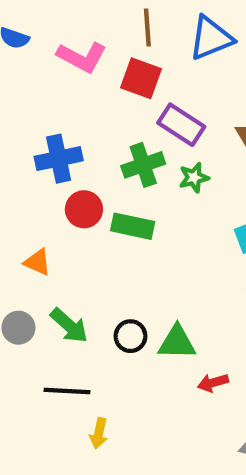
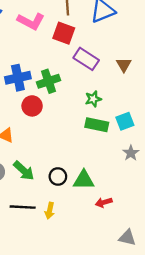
green cross: (143, 165) -> (48, 81), moved
green star: (194, 178) -> (93, 99), moved
green rectangle: (133, 226) -> (97, 125), moved
yellow arrow: (99, 433) -> (50, 211), moved

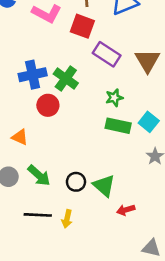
brown triangle: (124, 65) -> (147, 61), size x1.5
green cross: (48, 81) -> (66, 78), turned -35
cyan square: (125, 121) -> (149, 122), turned -30
green triangle: (84, 180) -> (104, 186), turned 40

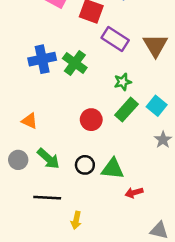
red circle: (48, 105) -> (91, 120), moved
green rectangle: (118, 126) -> (126, 110), turned -60
green triangle: (104, 186) -> (113, 169), turned -35
yellow arrow: (67, 219) -> (76, 220), moved

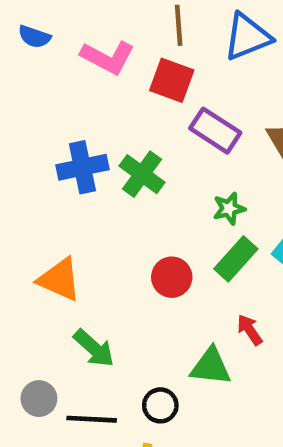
orange triangle: (30, 121) -> (60, 279), size x1.5
gray circle: (18, 160) -> (39, 399), moved
black circle: (85, 165) -> (160, 405), moved
red arrow: (134, 193) -> (250, 330), moved, turned 72

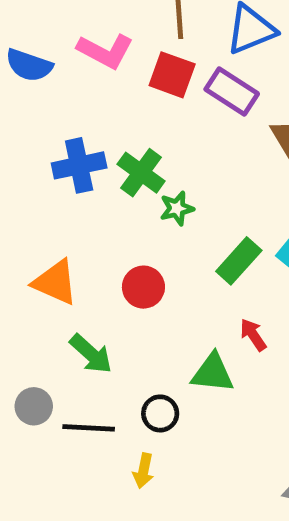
blue semicircle: (34, 37) -> (29, 65), moved, size x1.4
purple rectangle: (215, 131) -> (232, 92), moved
green star: (229, 208) -> (177, 208), moved
red circle: (172, 277) -> (143, 287), moved

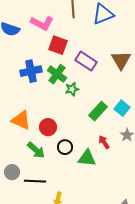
red square: (172, 75) -> (58, 45), moved
purple rectangle: (232, 92) -> (86, 61), moved
red circle: (143, 287) -> (48, 127), moved
black circle: (160, 413) -> (65, 147), moved

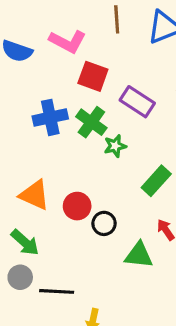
black circle: (65, 147) -> (104, 223), moved
green arrow: (36, 150) -> (25, 242), moved

